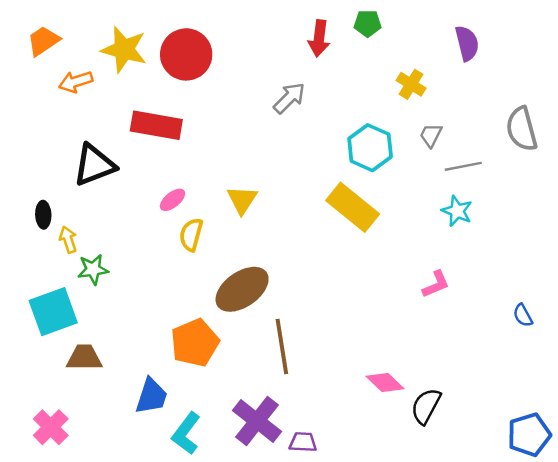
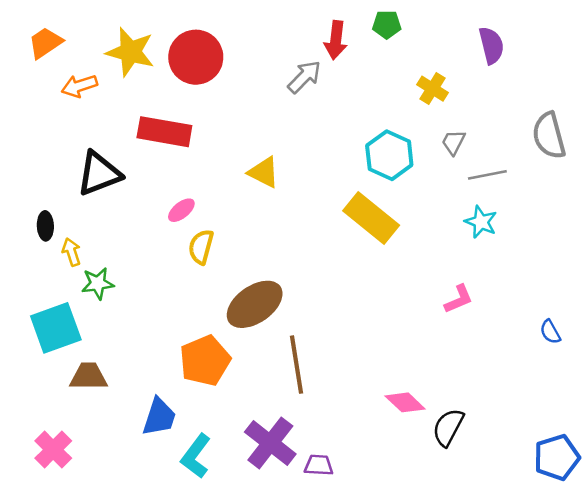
gray arrow: (289, 98) -> (304, 77), moved
yellow triangle: (242, 200) -> (264, 172), moved, turned -36

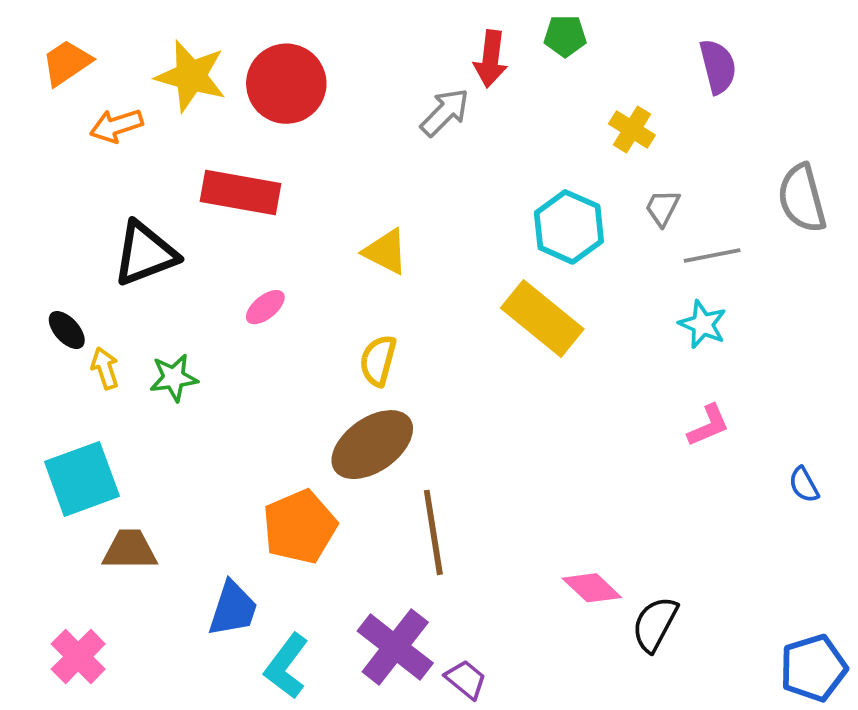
black ellipse: (45, 226) -> (67, 330), turned -40
yellow semicircle: (201, 247) -> (378, 361), moved
green star: (98, 283) -> (174, 378), moved
pink L-shape: (459, 299) -> (708, 425), moved
purple trapezoid: (319, 465) -> (466, 679), turned 36

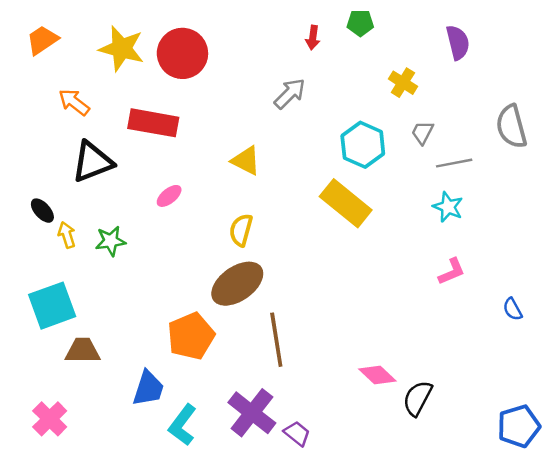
red arrow: (491, 59) -> (313, 38), size x0.7
gray arrow: (445, 112) -> (290, 94), moved
orange arrow: (116, 126) -> (74, 102), moved, turned 56

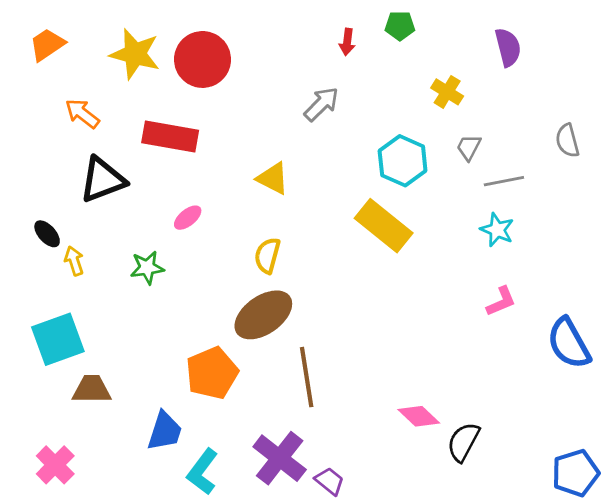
gray semicircle: (511, 126) -> (567, 141), size x0.7
green star: (111, 241) -> (147, 268), moved
blue semicircle: (513, 309) -> (569, 343), size x2.0

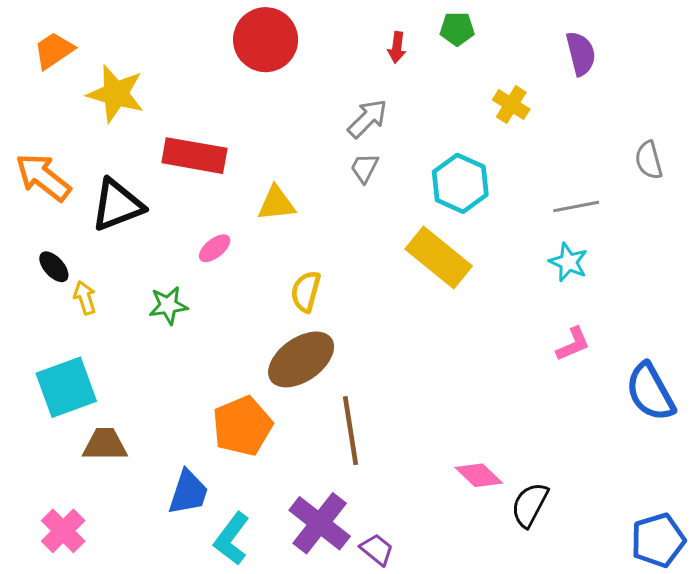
yellow star: (135, 54) -> (116, 94), moved
red circle: (203, 59) -> (266, 40), moved
orange arrow: (82, 114) -> (43, 177), moved, size x1.4
gray trapezoid: (469, 147) -> (364, 168), moved
yellow triangle: (273, 178) -> (276, 203), moved, turned -33

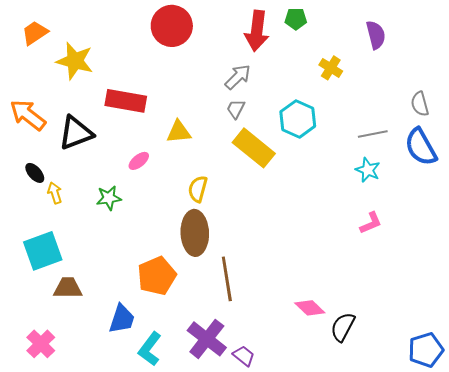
red arrow: (397, 47) -> (257, 31), size x2.0
yellow rectangle: (439, 258) -> (254, 148), moved
brown ellipse: (301, 359) -> (195, 233), turned -57
blue semicircle: (650, 392) -> (421, 147), moved

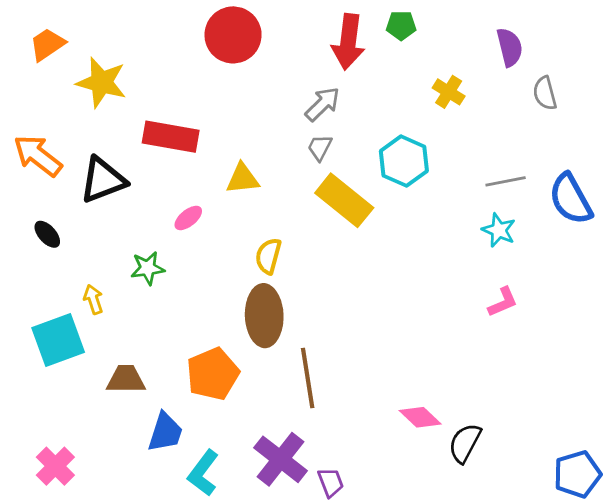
gray semicircle: (420, 104) -> (545, 93), moved
yellow arrow: (55, 193) -> (93, 299), moved
brown trapezoid: (68, 288) -> (126, 379), moved
purple trapezoid: (244, 356) -> (331, 482), turned 30

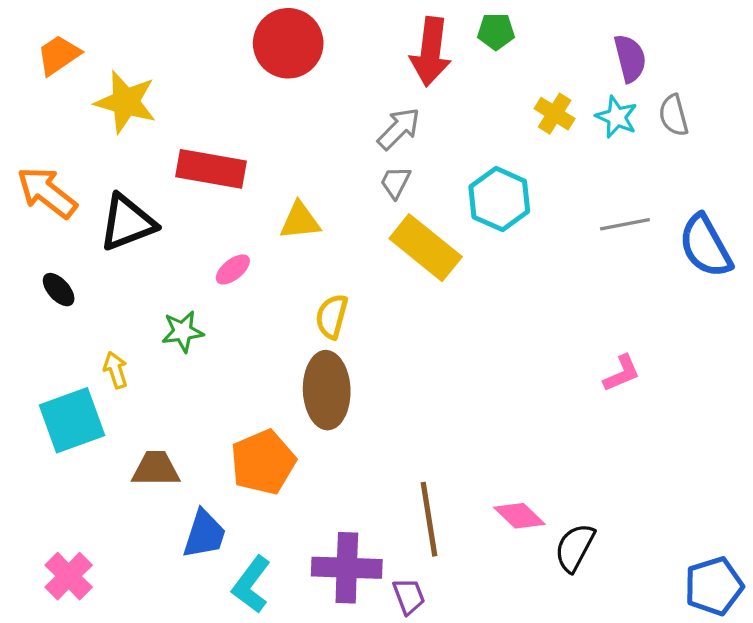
cyan star: (499, 230) -> (617, 117), moved
brown line: (308, 378) -> (429, 519), moved
purple cross: (280, 459) -> (347, 568), turned -36

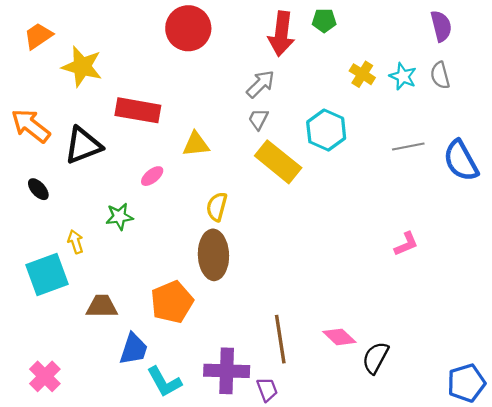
purple semicircle: (630, 58) -> (441, 26), moved
cyan L-shape: (251, 584) -> (164, 382), turned -66

